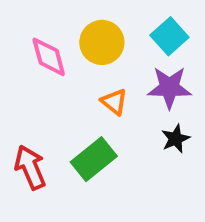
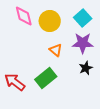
pink diamond: (49, 57) -> (24, 16), moved
red arrow: (30, 167) -> (15, 82), turned -30

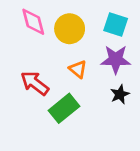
cyan square: (83, 18) -> (116, 25), turned -30
red arrow: (15, 82) -> (35, 83), moved

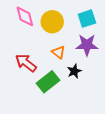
cyan square: (116, 25) -> (87, 19), turned -36
black star: (120, 94) -> (74, 71), moved

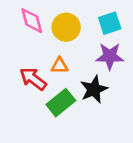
orange triangle: (58, 52) -> (59, 66), moved, turned -40
black star: (74, 71) -> (94, 89), size x1.5

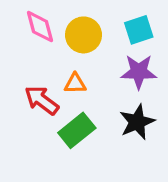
black star: (94, 89) -> (137, 122), moved

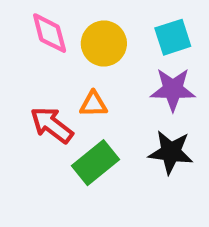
black star: (137, 122) -> (171, 152), turned 30

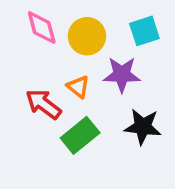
purple star: (173, 89) -> (122, 74), moved
orange triangle: (93, 104) -> (78, 87), turned 40

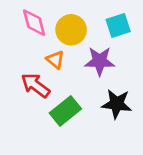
orange triangle: (78, 87) -> (55, 60), moved

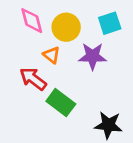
black star: (117, 104) -> (108, 125), moved
green rectangle: (65, 111) -> (61, 103), turned 76

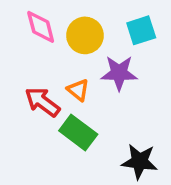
orange triangle: (52, 55) -> (78, 90), moved

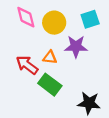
orange triangle: (78, 90) -> (50, 57), turned -32

